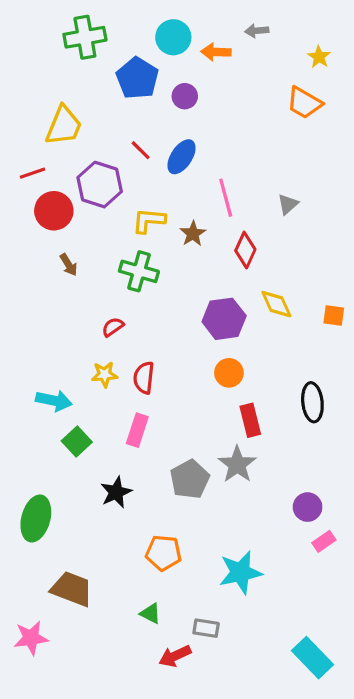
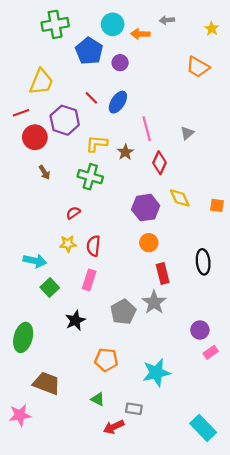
yellow star: (319, 57) -> (212, 29), moved

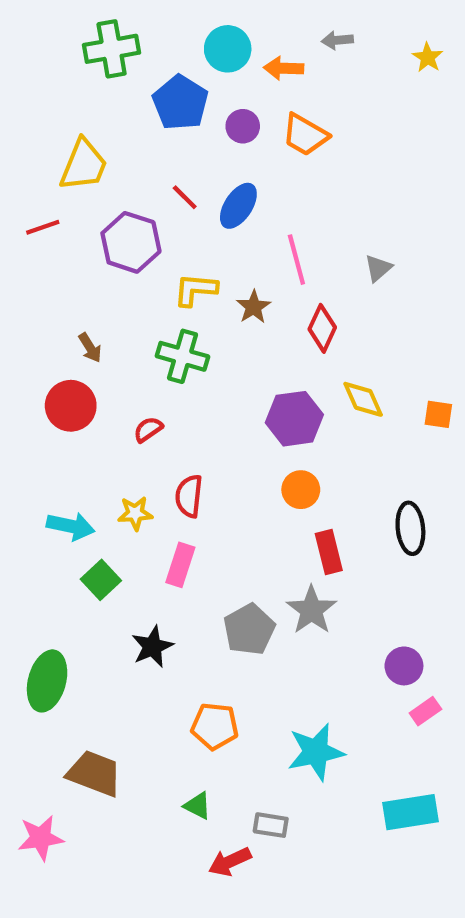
orange trapezoid: (198, 67) -> (305, 135), moved
red circle: (35, 137) -> (71, 406), moved
yellow star: (68, 244) -> (135, 513), moved
cyan rectangle: (203, 428) -> (410, 812), moved, turned -55

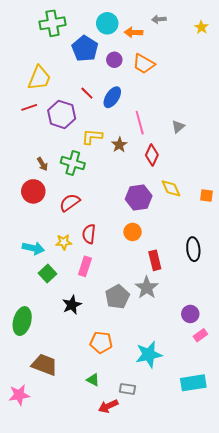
red line: (43, 227) -> (29, 107), moved
green cross: (183, 356) -> (73, 163), moved
red semicircle: (148, 429) -> (70, 203), size x1.5
orange circle: (301, 490) -> (133, 232), moved

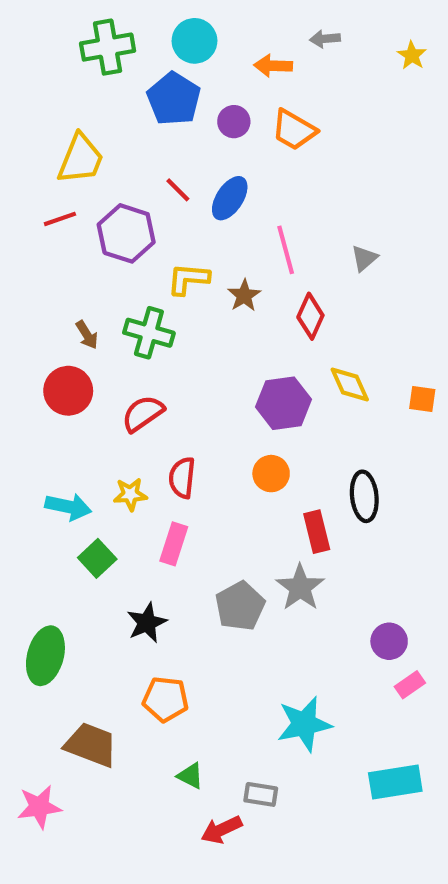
cyan circle: (107, 23) -> (194, 41), moved
black ellipse: (193, 249) -> (364, 496), moved
orange pentagon: (101, 342) -> (166, 699), moved

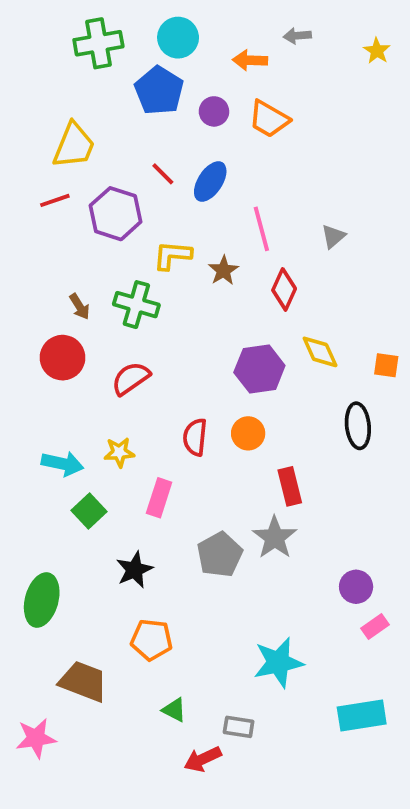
red semicircle: (182, 478) -> (195, 437), moved
black ellipse: (364, 496) -> (358, 426), moved

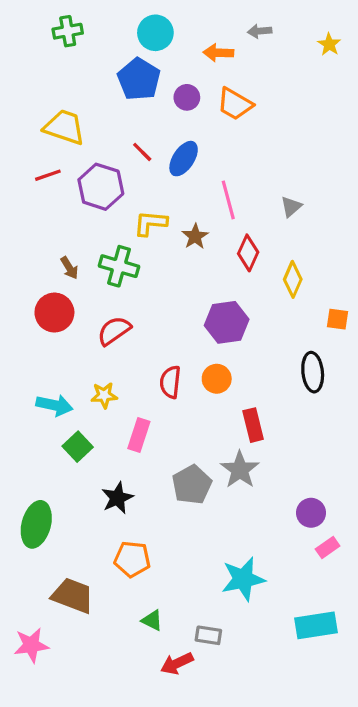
green cross: (98, 43) -> (68, 31), moved, size x0.7
yellow trapezoid: (74, 146) -> (64, 127), turned -93
yellow diamond: (320, 352) -> (293, 279), moved, turned 48

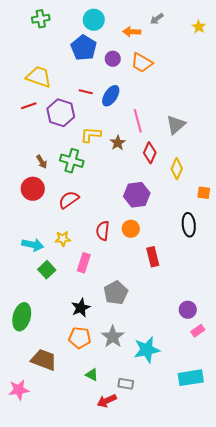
gray arrow: (260, 31) -> (157, 19), turned -32
red line: (142, 152) -> (86, 92), turned -32
gray triangle: (291, 207) -> (176, 125), size x1.5
gray star: (240, 470) -> (113, 337), moved
black star: (117, 498) -> (81, 308), moved

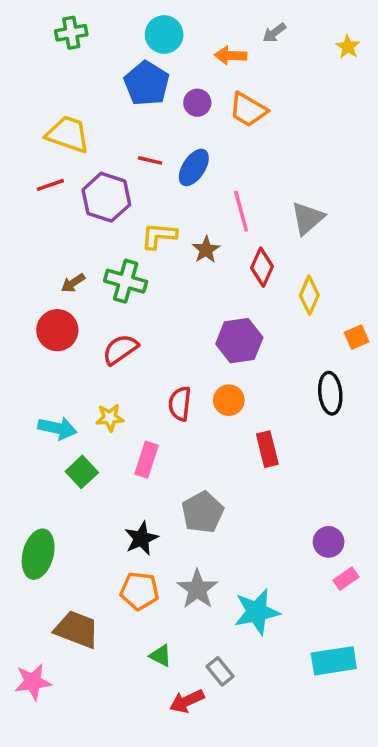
brown arrow: (42, 162) -> (73, 283), turned 88
orange square: (204, 193) -> (357, 337), turned -32
gray rectangle: (126, 384) -> (220, 671), turned 42

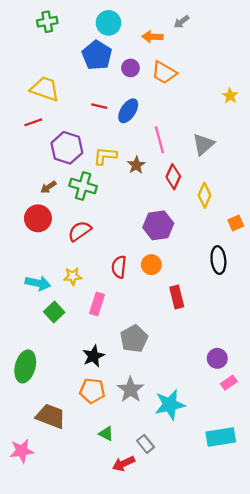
yellow star: (348, 47) -> (230, 96), moved
purple hexagon: (106, 197) -> (67, 148), moved

